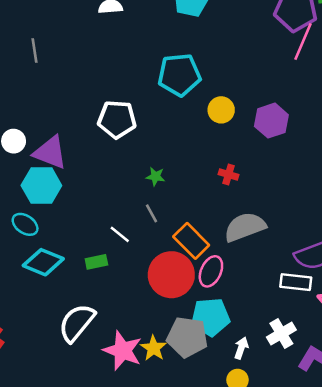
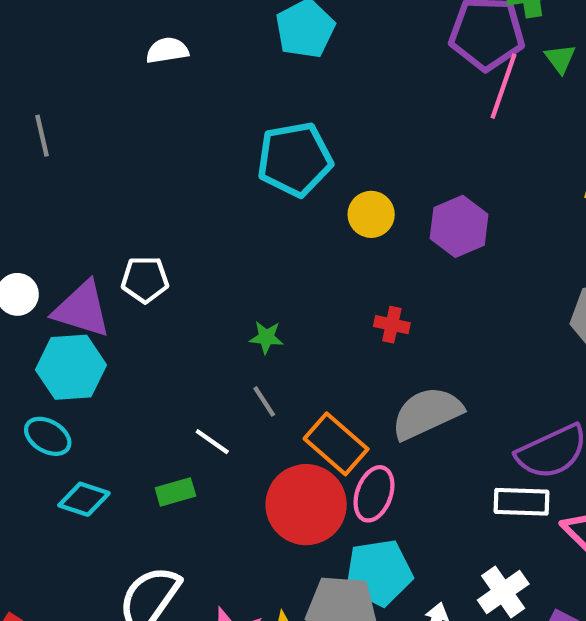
white pentagon: (117, 119) -> (145, 279), moved, size x0.7
cyan diamond: (43, 262) -> (84, 499), size x0.7

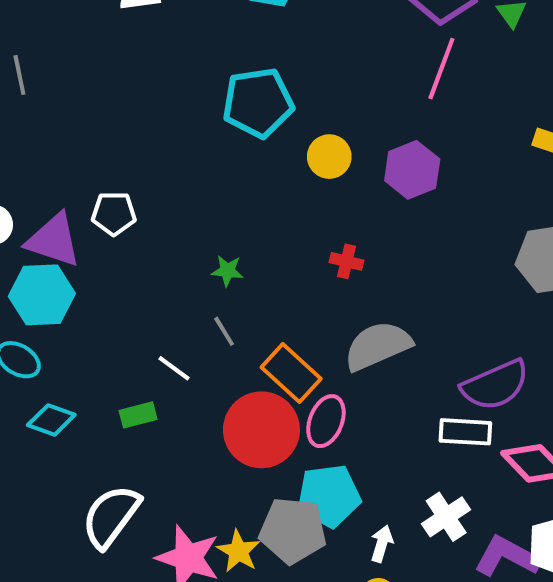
pink line: (503, 86) -> (441, 69), moved

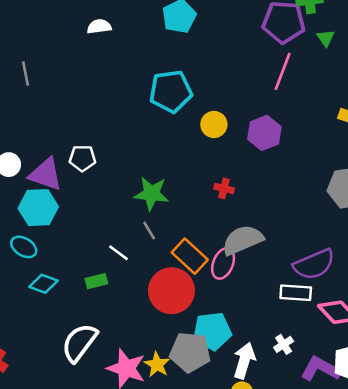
green star: (227, 271) -> (151, 194), size x1.8
pink ellipse: (326, 421) -> (223, 263), moved
white cross: (446, 517) -> (284, 344), size x0.7
white arrow: (382, 544) -> (244, 361), size x1.6

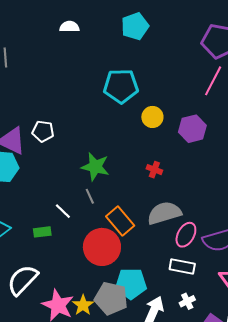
pink ellipse: (223, 263) -> (186, 235), moved
white rectangle: (296, 293) -> (182, 266), moved

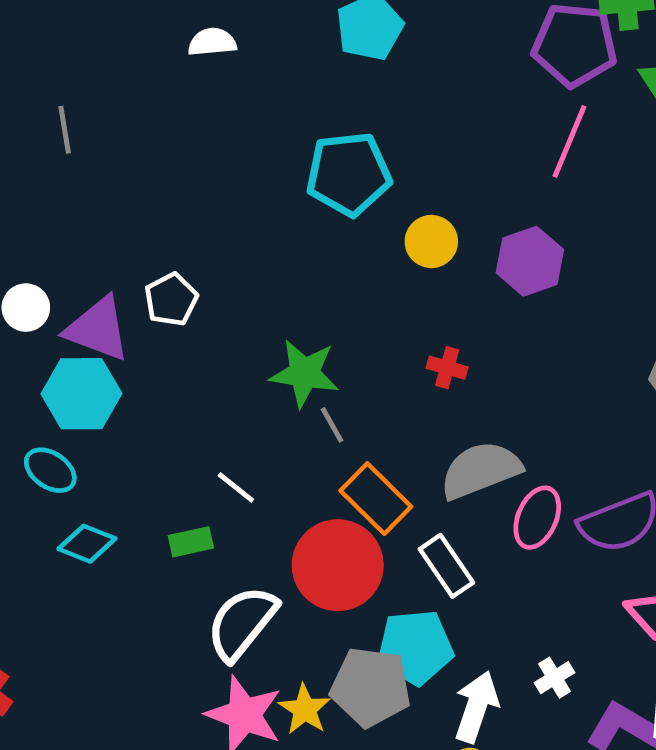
white pentagon: (43, 131) -> (171, 300), turned -30
gray line: (90, 196) -> (332, 425), moved
white rectangle: (182, 266) -> (446, 566), moved, turned 50
white semicircle: (23, 280) -> (242, 623), moved

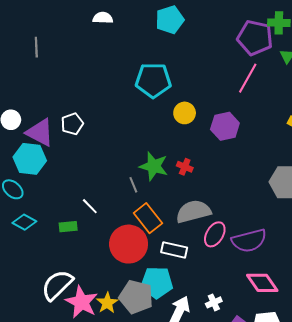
green star: (304, 373) -> (154, 166), moved
white rectangle: (446, 566) -> (174, 250), turned -50
white semicircle: (242, 623) -> (57, 285), moved

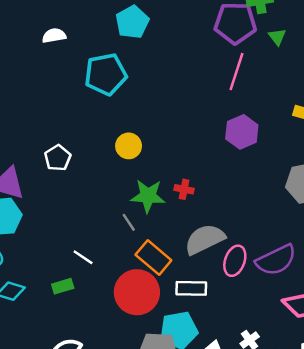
cyan pentagon: (153, 80) -> (106, 74), moved
yellow circle: (185, 113) -> (129, 146), moved
white pentagon: (72, 124) -> (58, 158), moved
purple hexagon: (225, 126) -> (242, 132), moved

